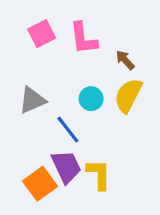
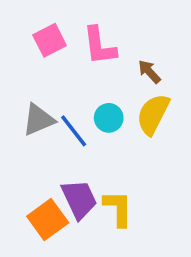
blue line: (68, 130) -> (74, 131), moved

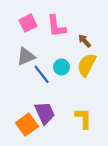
gray triangle: (38, 120) -> (26, 57), moved
yellow L-shape: (118, 208) -> (83, 118), moved

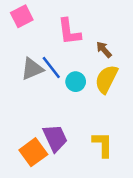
pink square: (28, 23) -> (22, 16), moved
blue line: (42, 74) -> (51, 68), moved

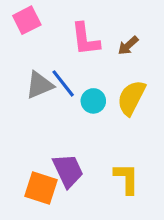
brown arrow: (104, 50) -> (128, 46), moved, turned -90
orange square: (33, 152) -> (41, 188), turned -36

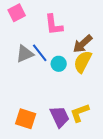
brown arrow: (128, 46) -> (83, 44), moved, size x1.5
purple trapezoid: (68, 171) -> (60, 117), moved
yellow L-shape: (127, 178) -> (80, 113), turned -110

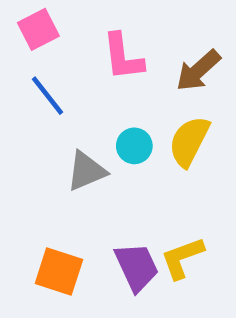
brown arrow: (83, 44) -> (198, 71), moved
blue line: (40, 53) -> (48, 96), moved
gray triangle: (25, 54) -> (86, 171), moved

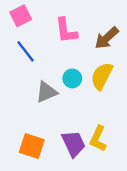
yellow L-shape: (182, 258) -> (98, 139), turned -45

